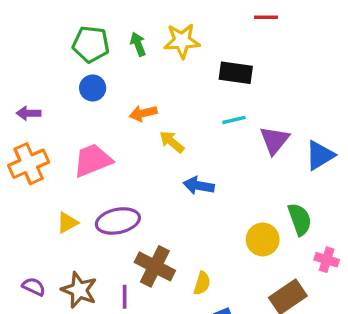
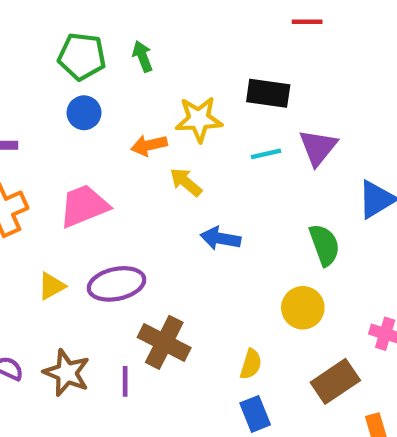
yellow star: (182, 41) -> (199, 119), moved
purple triangle: (274, 140) -> (318, 147), moved
green semicircle: (300, 219) -> (324, 245), moved
yellow semicircle: (202, 283) -> (251, 364), moved

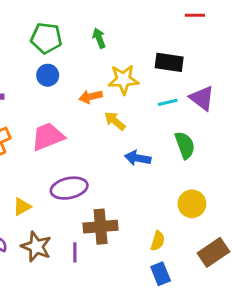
green arrow: (142, 56) -> (99, 38), moved
purple triangle: (318, 147) -> (202, 98), turned -32
green semicircle: (324, 245) -> (185, 145), moved
yellow triangle: (51, 286) -> (22, 207), moved
brown cross: (164, 342) -> (101, 227), turned -32

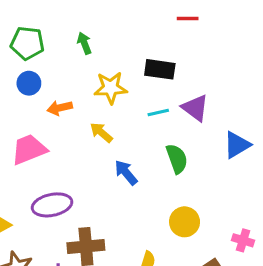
orange arrow: (91, 97) -> (60, 108), moved
blue arrow: (138, 158) -> (126, 173), turned 40

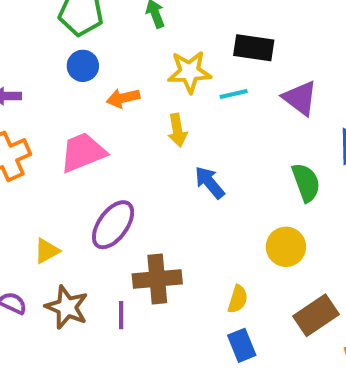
cyan line: (158, 112) -> (234, 94), moved
yellow arrow: (101, 132) -> (177, 130), turned -140
green semicircle: (177, 159) -> (306, 182), moved
purple ellipse: (52, 205) -> (113, 225), turned -42

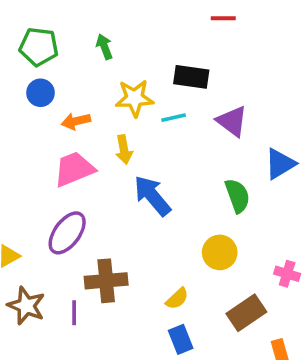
pink trapezoid: (83, 152) -> (74, 169), moved
blue arrow: (210, 182) -> (152, 196), size x1.4
yellow semicircle: (238, 299) -> (177, 299), turned 30

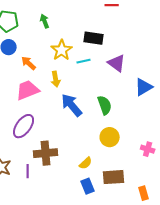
yellow star: (135, 98) -> (62, 50), turned -30
orange arrow: (76, 121) -> (29, 63), turned 56
green semicircle: (237, 196) -> (105, 105), moved
brown rectangle: (246, 313) -> (114, 177), moved, turned 30

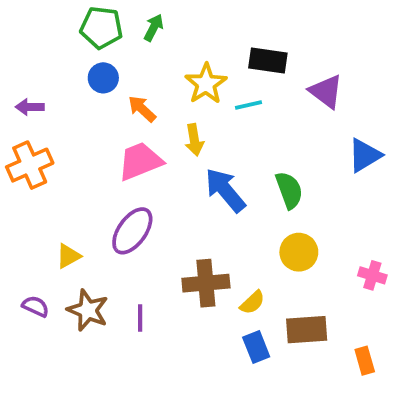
green arrow: (45, 21) -> (154, 28), moved, turned 48
purple triangle: (117, 63) -> (326, 91), moved
brown cross: (46, 153) -> (206, 283), moved

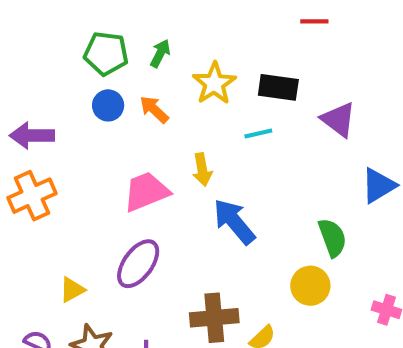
yellow star: (206, 84) -> (214, 83), moved
purple arrow: (30, 107) -> (32, 136), size x1.5
orange arrow: (142, 109) -> (154, 109), moved
green semicircle: (289, 190) -> (332, 238), moved

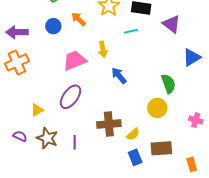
blue circle: (108, 105) -> (53, 26), moved
blue arrow: (234, 222) -> (119, 76), size x0.7

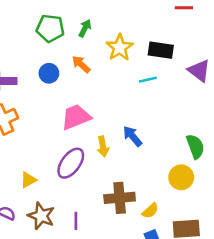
yellow arrow: (103, 49) -> (103, 146), moved

